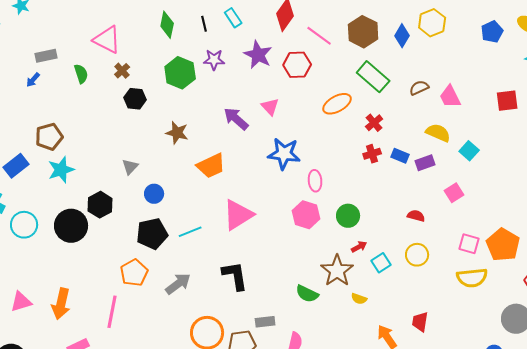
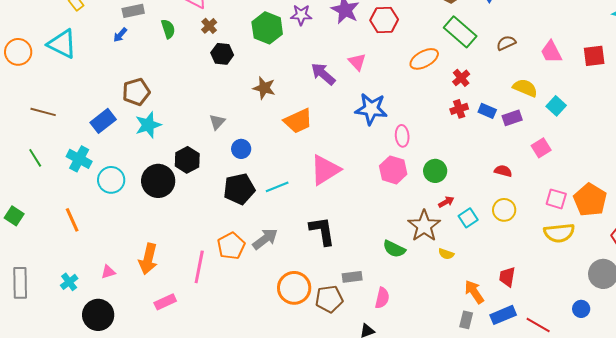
pink trapezoid: (450, 97) -> (551, 52), moved
orange pentagon: (134, 273) -> (231, 246), moved
pink triangle: (21, 302) -> (108, 272), moved, size x0.7

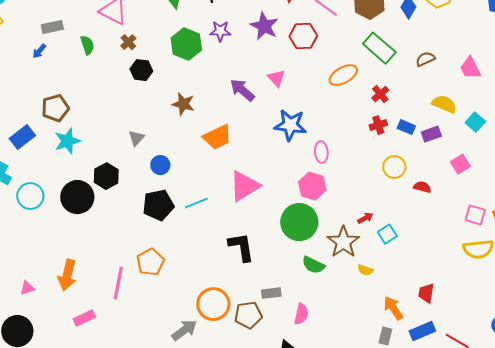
green circle: (435, 171) -> (299, 222), moved, size x1.6
yellow circle: (504, 210) -> (394, 167), moved
gray arrow: (265, 239) -> (184, 330), moved

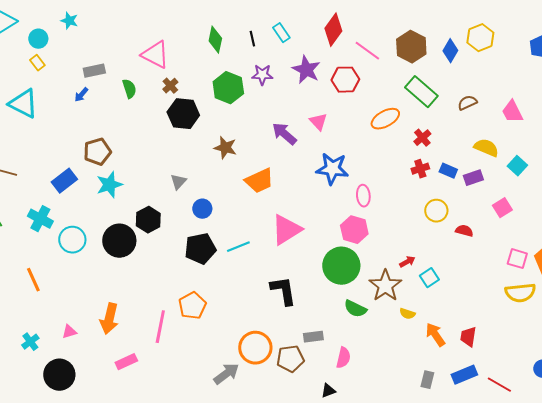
black hexagon: (141, 70) -> (183, 114), size x1.4
orange arrow: (393, 308) -> (435, 335), moved

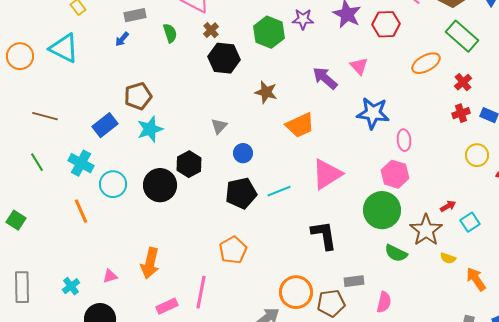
orange line: (33, 280) -> (81, 211), moved
pink line: (160, 327) -> (201, 292), moved

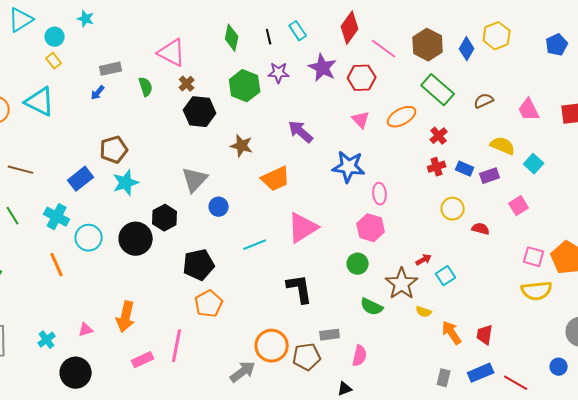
pink triangle: (359, 66) -> (361, 120), moved
gray triangle: (219, 126) -> (195, 180), size x1.6
black pentagon: (241, 193) -> (199, 265), moved
green circle: (382, 210) -> (358, 264), size x0.6

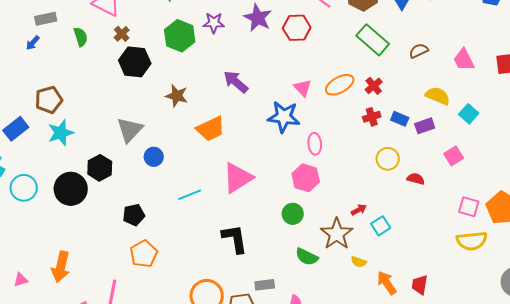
orange ellipse: (402, 117) -> (340, 85), moved
pink triangle: (361, 120) -> (303, 88), moved
black pentagon: (199, 265) -> (134, 215), size x0.7

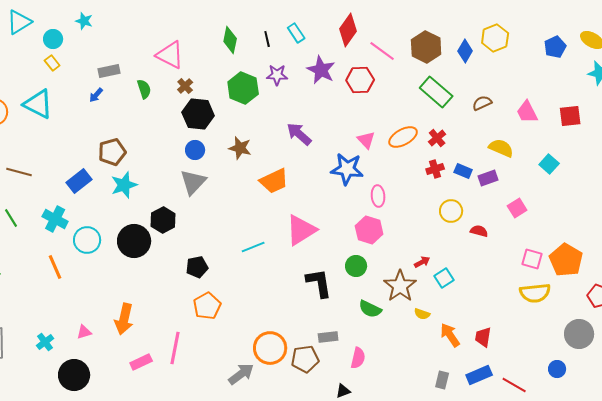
cyan square: (469, 114) -> (549, 164), moved
blue circle: (154, 157) -> (195, 150), moved
black L-shape: (235, 239) -> (319, 283), moved

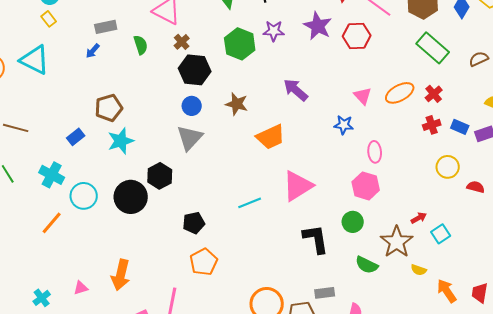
blue star: (347, 169) -> (344, 125), size x0.6
blue rectangle: (79, 181) -> (76, 137), size x0.7
orange line: (55, 267) -> (52, 223), turned 65

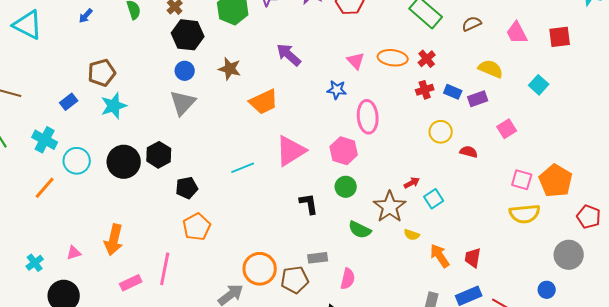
orange ellipse: (400, 93) -> (393, 58), turned 36
pink ellipse: (375, 152) -> (368, 117), size x1.5
black hexagon: (160, 176) -> (159, 155), moved
pink hexagon: (366, 186) -> (344, 151), moved
black L-shape: (316, 239) -> (309, 204), size x0.7

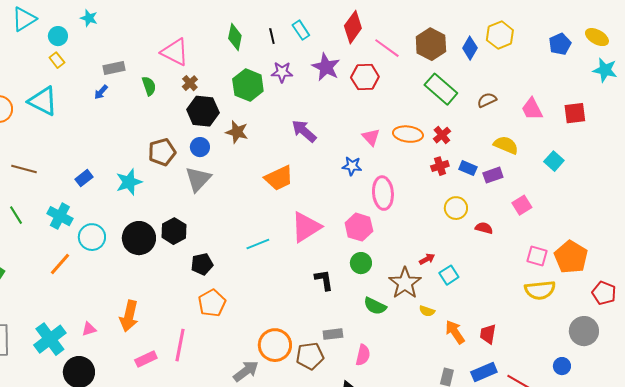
brown star: (230, 69) -> (237, 132), moved
brown pentagon: (102, 73) -> (162, 152), moved
cyan cross: (35, 263) -> (50, 339), size x1.8

